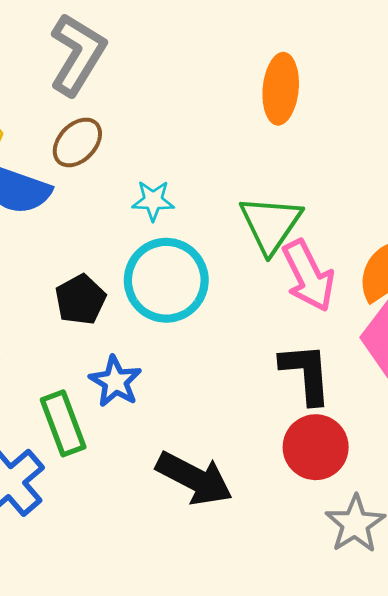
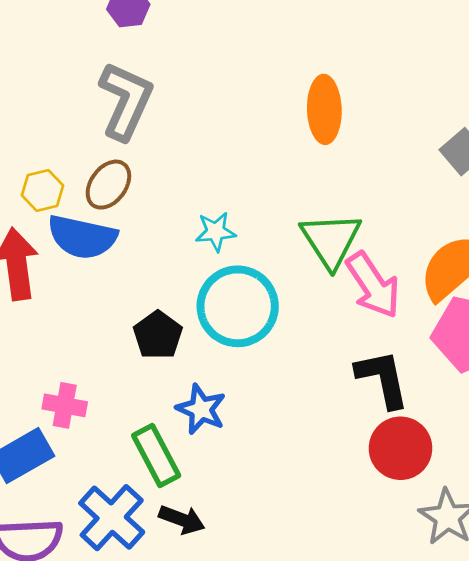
brown ellipse: (77, 142) -> (108, 185), moved
black arrow: (194, 478) -> (182, 520), moved, size x0.6

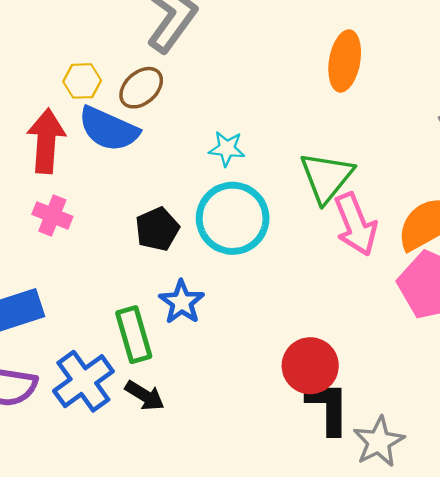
black L-shape: (383, 379) -> (328, 407), moved
pink cross: (65, 405) -> (52, 215), moved
red circle: (401, 448) -> (310, 366), moved

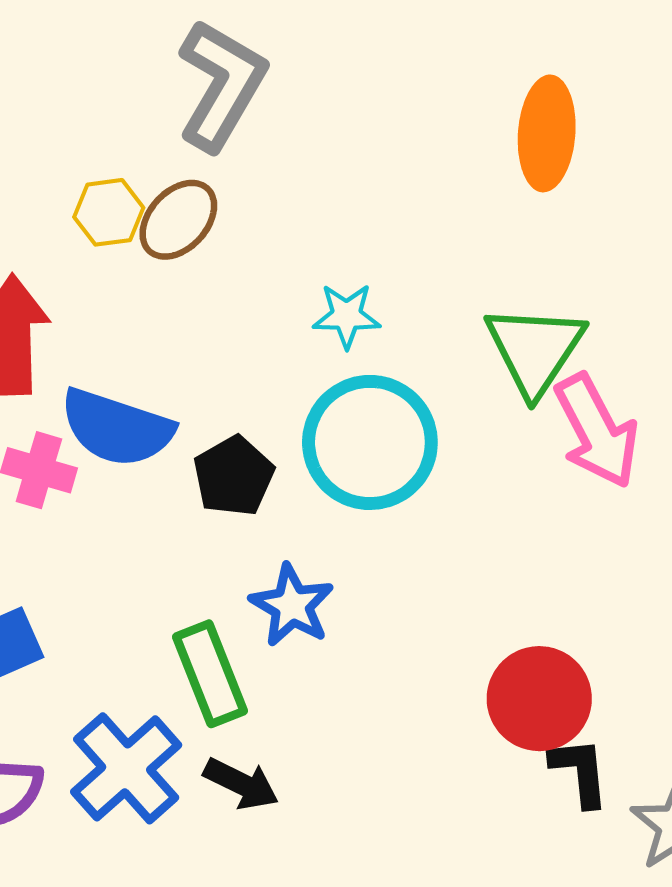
yellow hexagon: (82, 81) -> (109, 212), moved
blue semicircle: (109, 129) -> (117, 428), moved
black L-shape: (328, 407) -> (580, 772), size x0.7

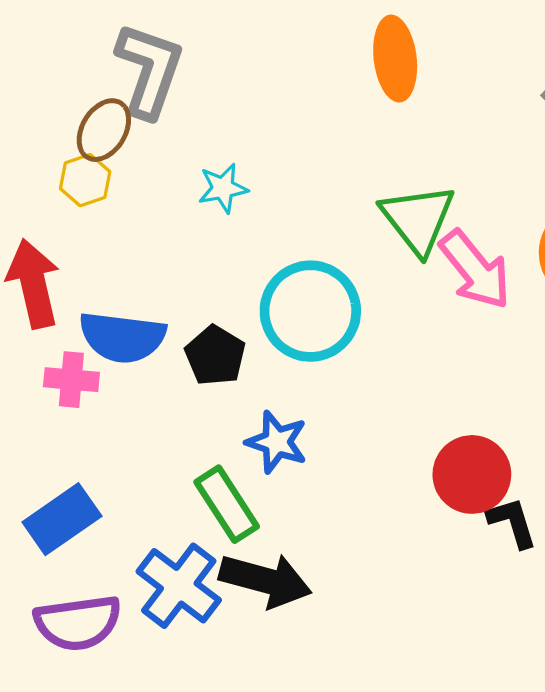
brown ellipse: (178, 220) -> (104, 130), moved
cyan star: (347, 316) -> (223, 188), moved
black arrow: (241, 784) -> (265, 580), size x1.6

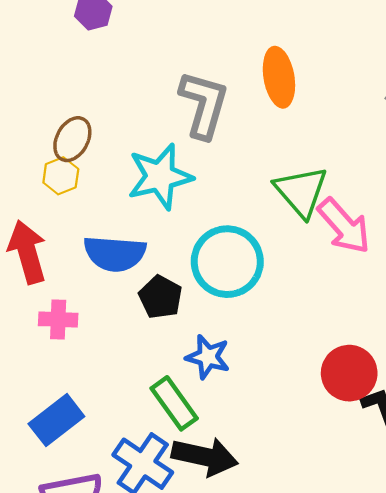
gray L-shape: (149, 70) -> (204, 105), moved
cyan star: (223, 188) -> (160, 177), size x1.8
blue semicircle: (122, 337) -> (115, 254), moved

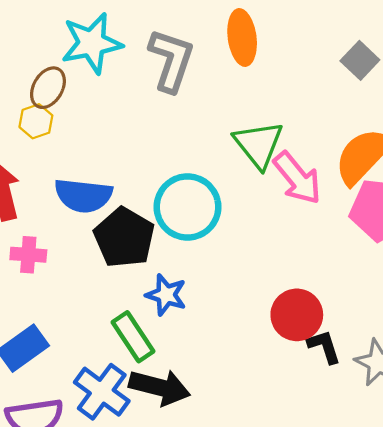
cyan star: (160, 177) -> (92, 43), moved
black pentagon: (161, 297) -> (124, 238), size x1.5

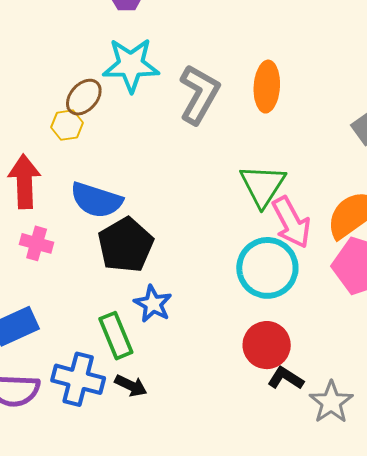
cyan circle: (187, 207) -> (267, 268), moved
black L-shape: (324, 347) -> (286, 378), turned -51
black arrow: (160, 387) -> (131, 386), size x0.6
blue cross: (102, 392) -> (78, 379), turned -33

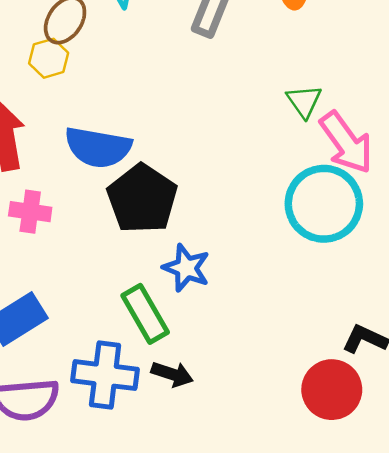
green triangle: (263, 185) -> (304, 101), size x0.6
red circle: (267, 345) -> (332, 390), moved

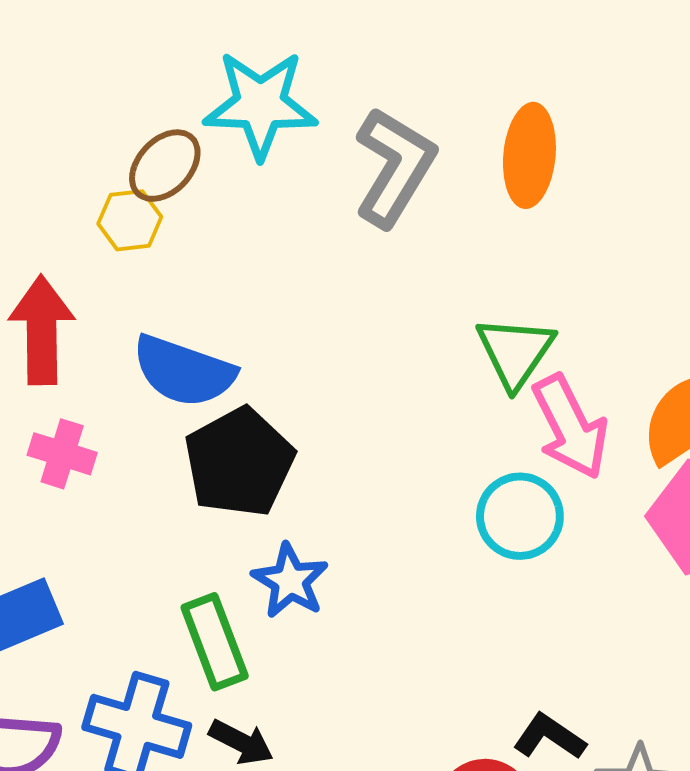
green triangle: (304, 101) -> (515, 352), size x1.4
cyan circle: (324, 204) -> (520, 516), size x0.7

